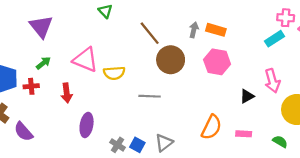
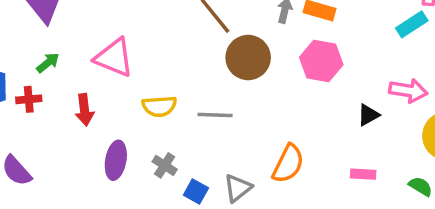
yellow semicircle: (114, 73) -> (159, 106), moved
pink arrow: (272, 81) -> (408, 91), turned -65
orange semicircle: (212, 127) -> (288, 164), moved
gray cross: (117, 145) -> (165, 165), moved

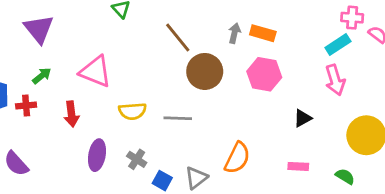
pink arrow: (408, 91) -> (335, 80), moved, turned 64

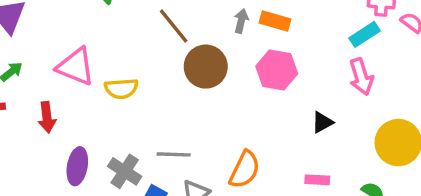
yellow semicircle: (132, 111) -> (121, 89), moved
gray line: (178, 118) -> (174, 154), moved
gray cross: (137, 159) -> (125, 171), size x1.4

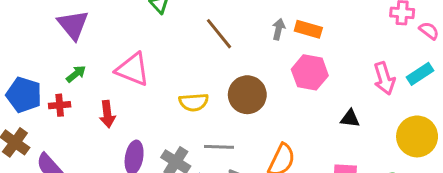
cyan rectangle: (365, 34) -> (420, 74), moved
brown circle: (206, 67) -> (247, 95), moved
yellow semicircle: (121, 89) -> (194, 102), moved
black triangle: (322, 122) -> (350, 119), turned 36

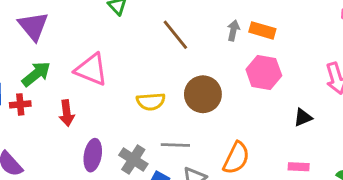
green arrow: (76, 74) -> (36, 74), size x1.5
black triangle: (350, 119) -> (303, 117), turned -30

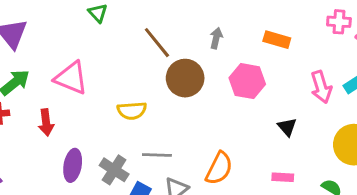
orange rectangle: (262, 30) -> (277, 40), moved
brown circle: (203, 94) -> (185, 78), moved
black triangle: (303, 117) -> (287, 127), turned -48

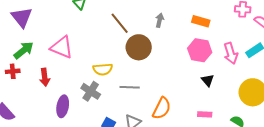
pink hexagon: (247, 81) -> (200, 50), moved
gray line: (157, 155) -> (130, 87), moved
gray cross: (114, 170) -> (91, 91), moved

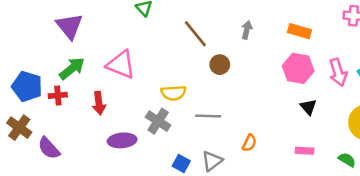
brown circle: (139, 47) -> (220, 65), size x0.6
purple ellipse: (63, 106) -> (122, 140), turned 75
orange semicircle: (162, 108) -> (249, 143), size x0.6

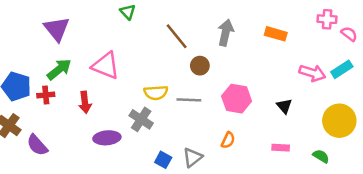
gray arrow: (247, 30) -> (226, 33), size x1.5
pink hexagon: (298, 68) -> (237, 99), moved
pink arrow: (338, 72) -> (312, 73), turned -55
gray line: (208, 116) -> (189, 100), moved

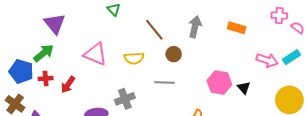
green arrow: (59, 69) -> (44, 53), moved
yellow semicircle: (156, 93) -> (134, 58), moved
pink hexagon: (237, 99) -> (219, 83), moved
red arrow: (85, 102) -> (68, 85), moved, turned 42
gray cross: (141, 119) -> (125, 99), turned 36

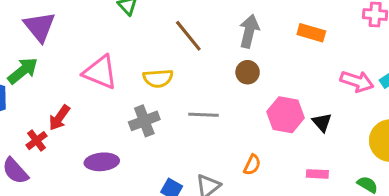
brown circle: (174, 54) -> (248, 72), moved
red cross: (46, 79) -> (36, 141), moved, turned -32
gray cross: (125, 99) -> (144, 121), moved

